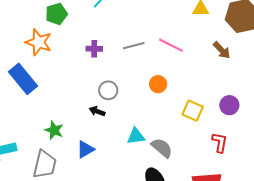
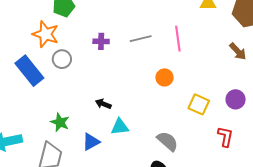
pink line: (171, 45) -> (178, 39), turned 55
brown arrow: (222, 50) -> (238, 51), moved
gray circle: (108, 90) -> (62, 59), moved
cyan triangle: (136, 136) -> (120, 127), moved

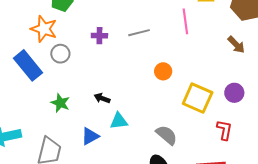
pink line: (178, 39) -> (185, 21), moved
yellow square: (199, 104) -> (198, 98), size x1.4
green star: (60, 122) -> (60, 103), moved

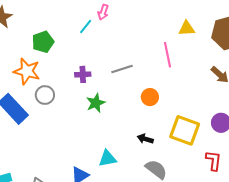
orange circle: (163, 71) -> (150, 97), moved
black arrow: (102, 98) -> (145, 139), moved
green star: (60, 103) -> (96, 103), moved, turned 30

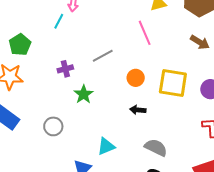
gray circle: (45, 95) -> (53, 126), moved
yellow square: (185, 130) -> (173, 83), moved
black arrow: (145, 139) -> (138, 110), moved

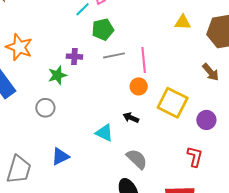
pink line: (145, 33) -> (144, 60), moved
green pentagon: (20, 45) -> (103, 29), moved
green star: (84, 94) -> (57, 75), moved
cyan triangle: (106, 146) -> (104, 133), moved, turned 30

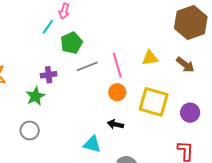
yellow triangle: (183, 22) -> (150, 58), moved

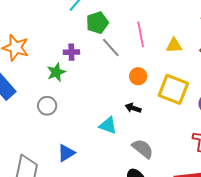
pink line: (117, 65) -> (141, 34), moved
gray line: (87, 66) -> (111, 48), turned 65

